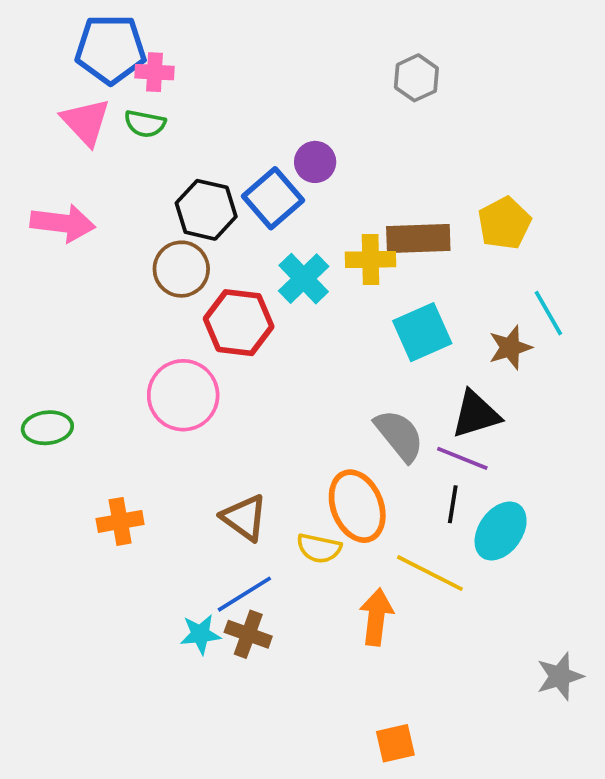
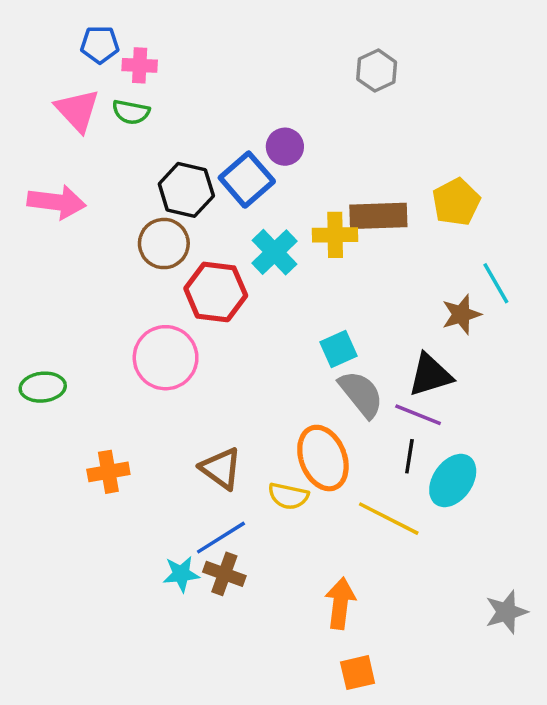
blue pentagon: (111, 49) -> (100, 45), size x0.6
cyan square: (422, 332) -> (339, 349), moved, size x0.7
orange arrow: (376, 617) -> (340, 603), moved

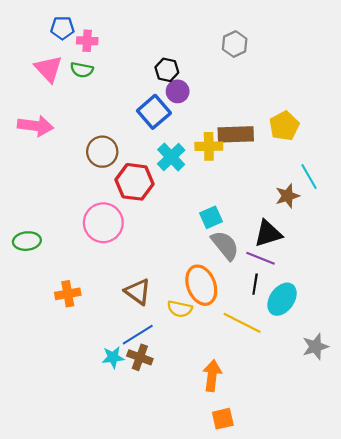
black hexagon: (186, 190) -> (167, 70), moved, size x0.7
gray star: (506, 612) -> (315, 347), moved

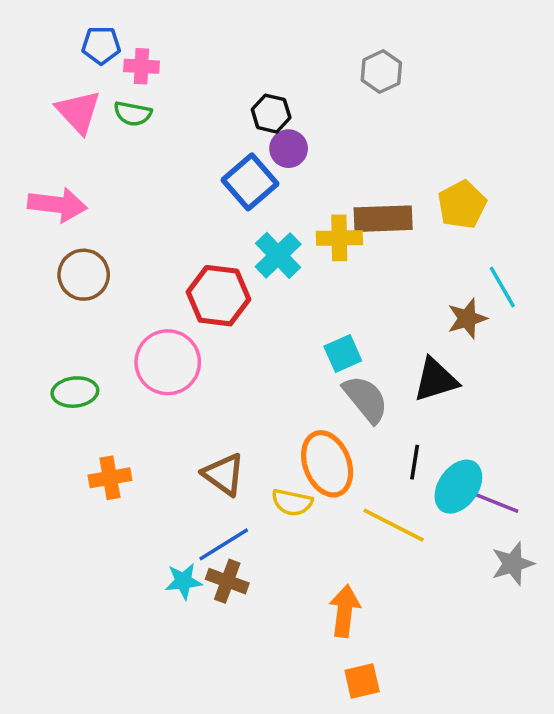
brown circle: (102, 152) -> (84, 275), moved
green ellipse: (27, 241) -> (75, 392), moved
purple line: (260, 258) -> (495, 502), moved

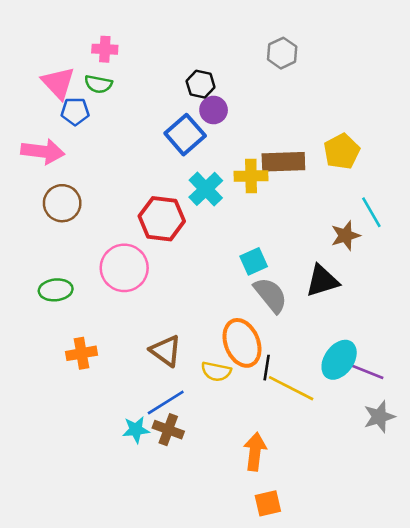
blue pentagon: (101, 45) -> (75, 111), moved
black line: (415, 462) -> (267, 368), moved

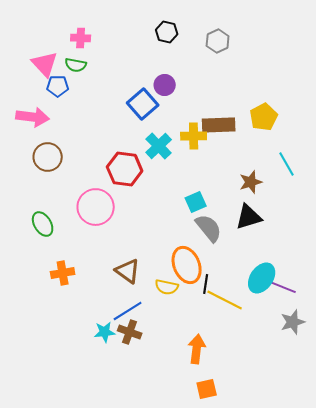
black hexagon: (201, 84) -> (167, 32), moved
brown star: (346, 236) -> (251, 182), moved
green ellipse: (56, 290) -> (43, 224), turned 65

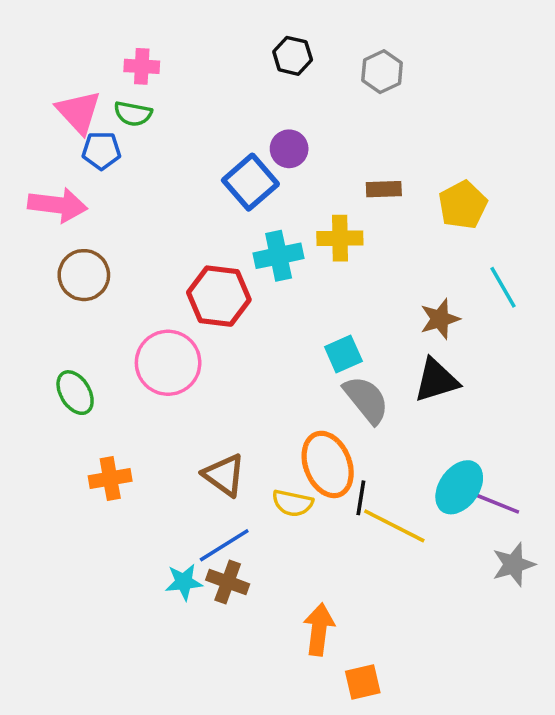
brown rectangle: (219, 125) -> (384, 189), moved, size x0.6
cyan cross: (159, 146) -> (279, 256), turned 32
orange arrow: (197, 349) -> (319, 629), moved

